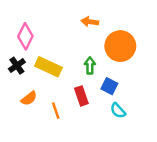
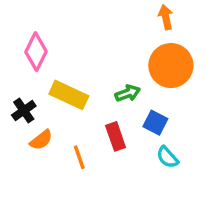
orange arrow: (90, 22) -> (166, 17), moved, turned 70
black cross: (17, 66) -> (24, 111), moved
green arrow: (90, 66) -> (128, 93), turned 70

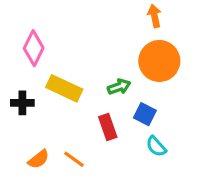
black cross: (24, 111) -> (22, 103), turned 35
orange semicircle: (41, 140) -> (39, 159), moved
orange line: (79, 157) -> (74, 159), moved, turned -35

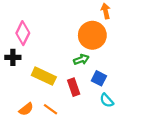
orange circle: (159, 61) -> (92, 35), moved
yellow rectangle: (64, 88) -> (44, 76), moved
black cross: (22, 103) -> (13, 57), moved

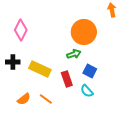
orange arrow: (106, 11) -> (112, 10), moved
black cross: (13, 57) -> (13, 62), moved
cyan semicircle: (107, 100) -> (87, 91), moved

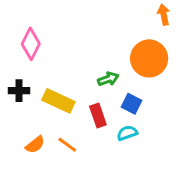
orange circle: (84, 32) -> (149, 58), moved
cyan semicircle: (87, 91) -> (127, 133), turned 112

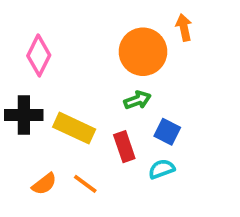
orange arrow: (164, 15) -> (184, 28), moved
orange circle: (149, 58) -> (143, 52), moved
black cross: (19, 91) -> (24, 115), size x1.4

